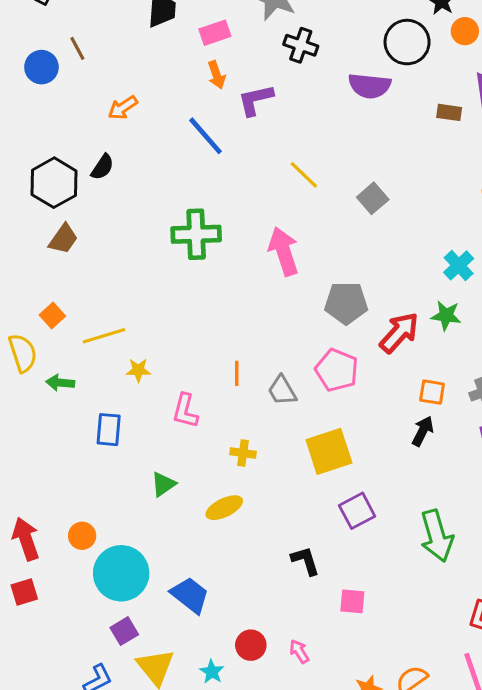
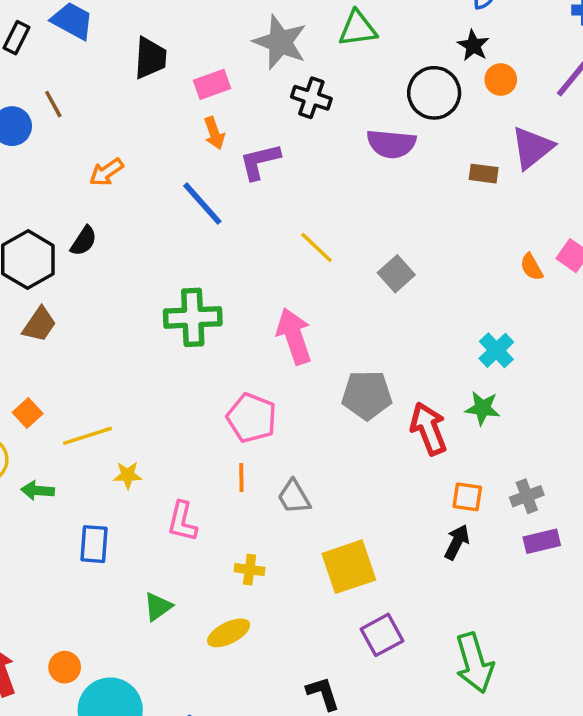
red arrow: (399, 333) -> (429, 429), turned -63
pink pentagon: (337, 370) -> (252, 418), moved

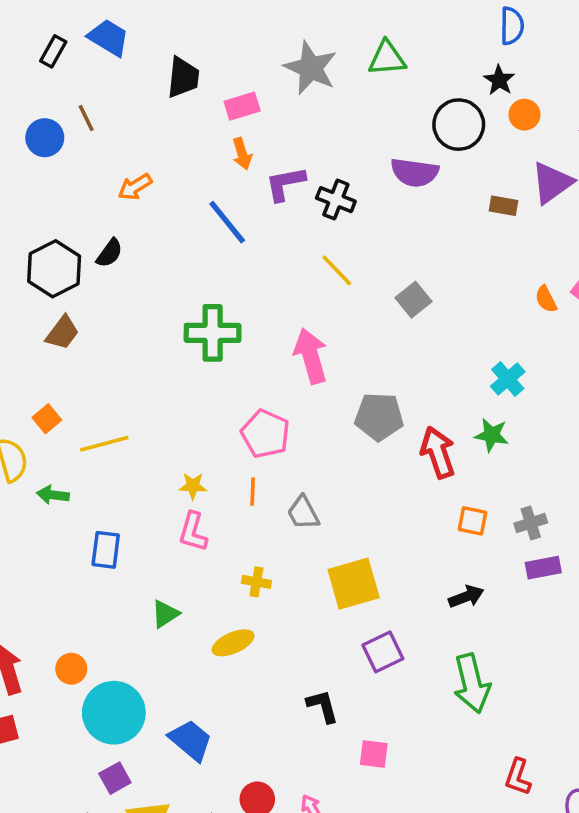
black cross: (311, 98) -> (336, 200), moved
yellow star: (128, 475) -> (193, 486), moved
black arrow: (457, 542) -> (466, 597), moved, turned 40

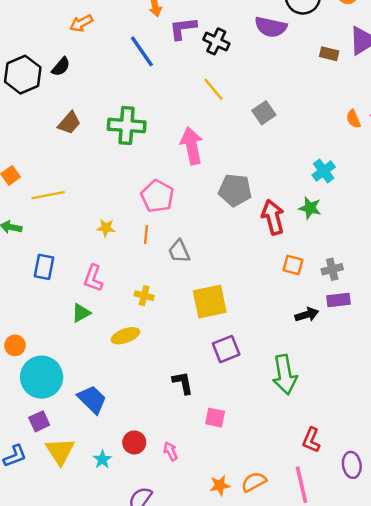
brown trapezoid: (62, 333) -> (69, 123), moved
pink L-shape: (193, 532) -> (93, 278), moved
black arrow: (466, 597) -> (307, 315), moved

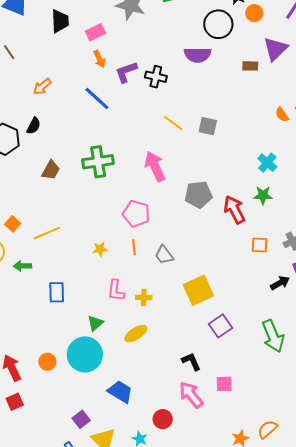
yellow line: (213, 89) -> (173, 123), moved
gray square: (264, 113) -> (208, 126), turned -30
pink L-shape: (93, 278) -> (116, 291), moved
cyan circle: (42, 377) -> (85, 354), moved
pink arrow: (171, 451) -> (191, 395), moved, size x1.8

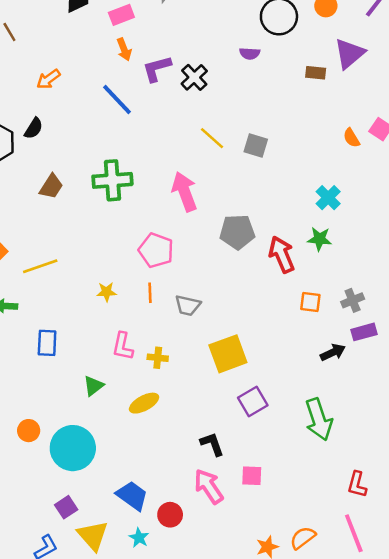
purple semicircle: (198, 55) -> (250, 53), size x0.6
black cross: (156, 77) -> (194, 77), turned 30
gray trapezoid: (164, 255) -> (188, 305), turned -45
cyan circle: (85, 354) -> (73, 448), moved
blue trapezoid: (120, 392) -> (132, 496), moved

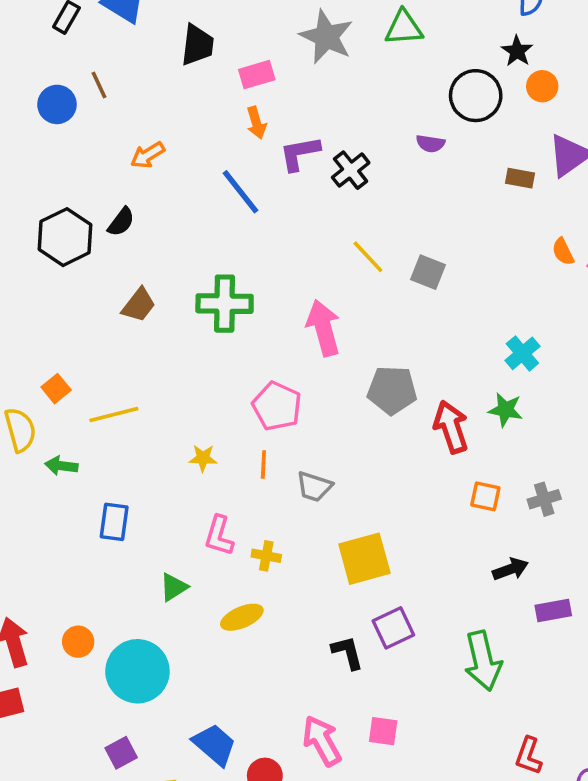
orange semicircle: (351, 138) -> (563, 252), moved
purple rectangle: (364, 332) -> (553, 610), moved
black L-shape: (212, 444) -> (347, 653), moved

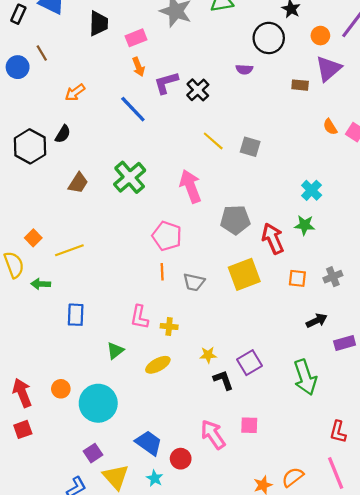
orange circle: (542, 86) -> (320, 36), moved
green cross: (225, 304) -> (130, 177), turned -36
yellow star: (203, 458) -> (208, 355), moved
yellow square: (364, 559) -> (244, 274), moved

